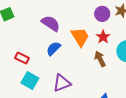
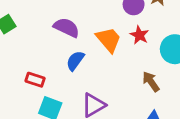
brown arrow: (100, 59) -> (151, 82), moved

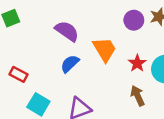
red star: (139, 35) -> (137, 63), moved
red rectangle: (35, 80) -> (18, 74), moved

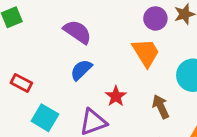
orange trapezoid: (105, 49) -> (146, 53), moved
red star: (137, 63) -> (116, 96), moved

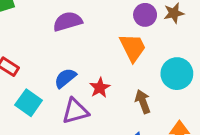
purple semicircle: (77, 32) -> (68, 21), turned -56
blue semicircle: (81, 70) -> (65, 78), moved

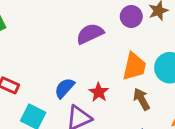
purple semicircle: (68, 21) -> (90, 34), moved
orange trapezoid: (133, 48) -> (134, 66), moved, turned 48

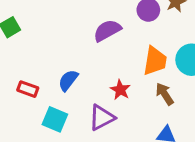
blue semicircle: (64, 88) -> (68, 80), moved

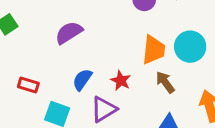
purple semicircle: (107, 30) -> (69, 33), moved
blue semicircle: (68, 80) -> (82, 80), moved

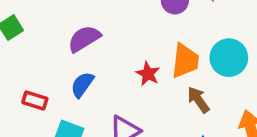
blue semicircle: (82, 80) -> (82, 85), moved
red star: (121, 81) -> (148, 74), moved

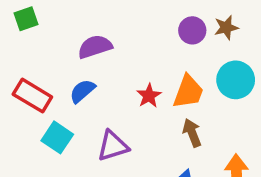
cyan circle: (229, 58) -> (236, 80), moved
red rectangle: (35, 101) -> (32, 96), size x1.5

